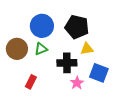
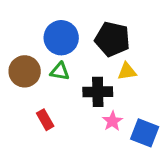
green triangle: (41, 49) -> (60, 71), turned 32
blue square: (99, 73) -> (145, 133), moved
red rectangle: (31, 82) -> (45, 120), turned -56

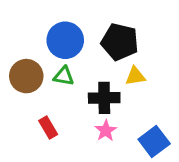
pink star: (112, 121) -> (106, 131), moved
blue square: (145, 133) -> (154, 142), turned 32

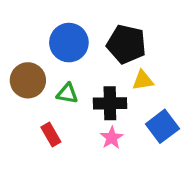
green triangle: (64, 76) -> (67, 93), moved
blue square: (154, 142) -> (162, 126), moved

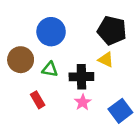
black pentagon: (126, 44) -> (112, 30), moved
yellow triangle: (143, 80) -> (106, 60), turned 35
blue square: (162, 126) -> (120, 111), moved

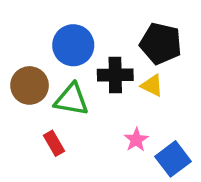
green triangle: (50, 69) -> (71, 99), size x1.5
black cross: (81, 77) -> (115, 75), moved
pink star: (83, 102) -> (136, 140), moved

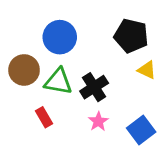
black cross: (115, 75) -> (94, 87), moved, turned -32
yellow triangle: (152, 85) -> (147, 70), moved
pink star: (136, 140) -> (98, 121), moved

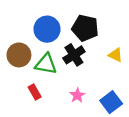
black pentagon: (131, 36) -> (85, 28), moved
black cross: (94, 87) -> (74, 55), moved

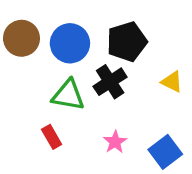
black pentagon: (85, 28) -> (127, 42), turned -30
brown circle: (19, 55) -> (21, 38), moved

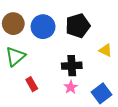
black cross: (110, 82) -> (72, 66), moved, turned 30
green triangle: (68, 95) -> (15, 56), moved, turned -50

